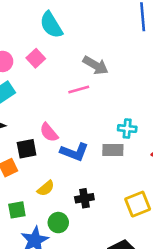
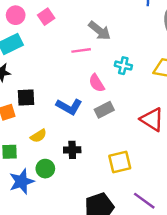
cyan cross: (127, 129) -> (123, 66), moved
pink semicircle: (49, 132) -> (97, 83), moved
gray rectangle: (113, 150) -> (104, 110), turned -36

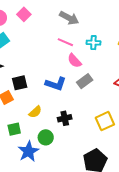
pink line: (81, 50) -> (65, 42), moved, turned 42

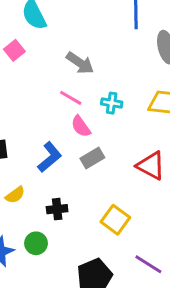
blue L-shape: (56, 84) -> (50, 157), turned -65
yellow square: (105, 121) -> (115, 220), turned -36
green circle: (46, 137) -> (36, 243), moved

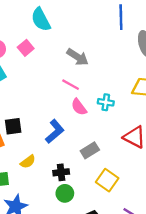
cyan cross: (112, 103) -> (106, 102), moved
gray rectangle: (92, 158) -> (90, 150), moved
green circle: (36, 243) -> (65, 193), moved

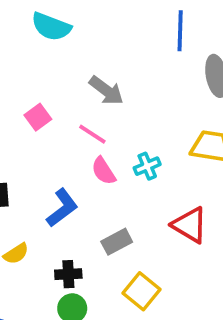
cyan semicircle: (41, 20) -> (51, 27), turned -45
pink square: (26, 48) -> (38, 117), moved
cyan cross: (106, 102) -> (147, 166), turned -35

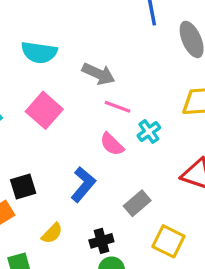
cyan semicircle: (51, 27) -> (39, 52), moved
pink square: (38, 117) -> (44, 110), size x1.5
pink line: (92, 134) -> (118, 107), moved

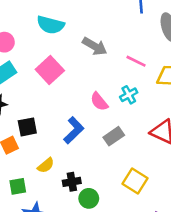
pink line: (118, 107) -> (136, 61), moved
gray rectangle: (137, 203) -> (114, 136), moved
black cross: (101, 241) -> (72, 182), moved

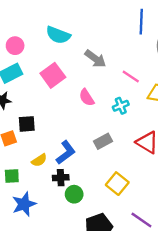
pink semicircle: (99, 102) -> (87, 98), moved
blue L-shape: (74, 130) -> (66, 152), moved

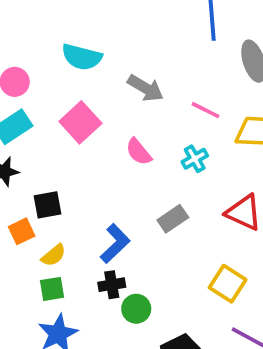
yellow semicircle: (39, 160) -> (54, 255), moved
green square: (12, 176) -> (52, 289), moved
yellow square: (117, 184) -> (228, 284), moved

